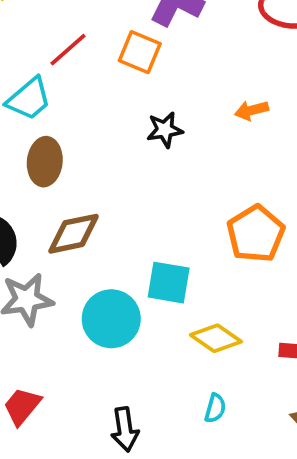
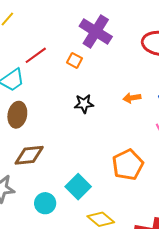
orange square: (140, 52) -> (74, 60), size x0.7
cyan square: (169, 283) -> (78, 187), turned 30
cyan circle: (111, 319) -> (45, 203), size x0.7

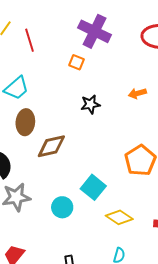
red line: (36, 55) -> (30, 40), moved, turned -65
brown diamond: (29, 155) -> (51, 146), moved

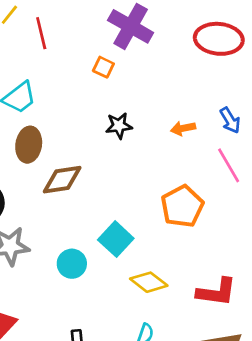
orange arrow: (137, 93) -> (183, 128), moved

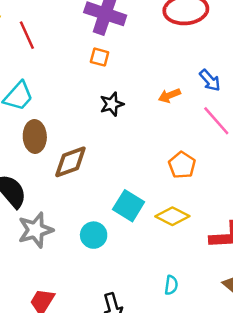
orange square: (103, 67) -> (100, 57), moved
orange pentagon: (182, 206) -> (182, 165), size x0.7
yellow diamond: (149, 282) -> (172, 216), moved

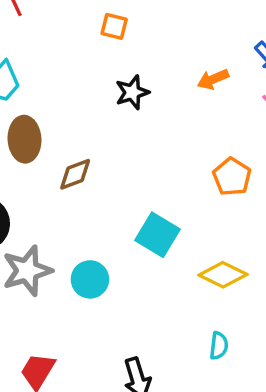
brown diamond: (70, 162) -> (75, 174), size x0.7
yellow diamond: (172, 216) -> (223, 275), moved
cyan circle: (94, 235) -> (90, 279), moved

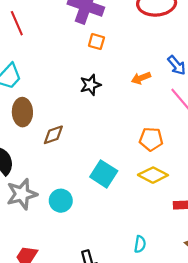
orange square: (114, 26) -> (96, 42), moved
orange pentagon: (232, 177) -> (151, 139), turned -30
yellow diamond: (223, 275) -> (153, 175), moved

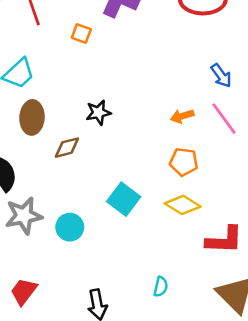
orange square: (96, 42) -> (81, 33), moved
orange arrow: (141, 78) -> (182, 116), moved
black star: (90, 85) -> (98, 113), moved

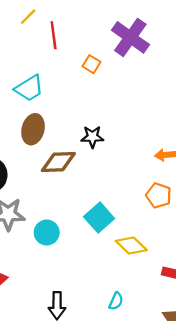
brown diamond: (67, 148) -> (58, 162), size x1.4
yellow diamond: (183, 205) -> (131, 245), moved

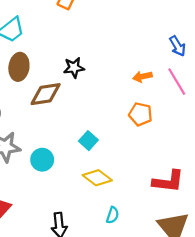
cyan square: (99, 218) -> (88, 141), size x0.7
yellow diamond: (131, 245) -> (97, 178), moved

